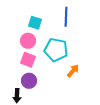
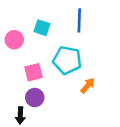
pink circle: (28, 41) -> (14, 40), moved
pink square: (28, 60) -> (34, 72), turned -35

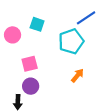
blue line: (79, 20) -> (86, 18), moved, turned 54
cyan pentagon: (67, 60) -> (71, 41), moved, turned -30

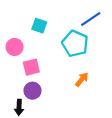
pink circle: (13, 35) -> (15, 47), moved
cyan pentagon: (71, 41) -> (75, 44), turned -30

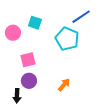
pink circle: (15, 47) -> (13, 33), moved
orange arrow: (82, 79) -> (64, 85), moved

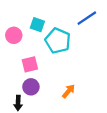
cyan pentagon: (67, 39) -> (58, 41), moved

